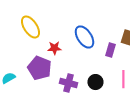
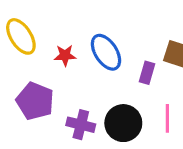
red star: (54, 48) -> (65, 55), moved
black circle: (95, 82) -> (123, 123), size x1.5

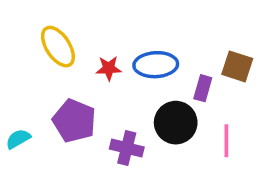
blue ellipse: (106, 52) -> (156, 65), turned -60
black circle: (123, 123) -> (176, 123), moved

